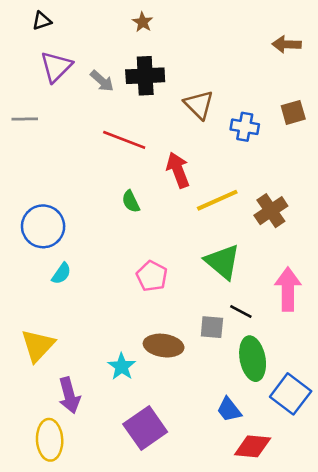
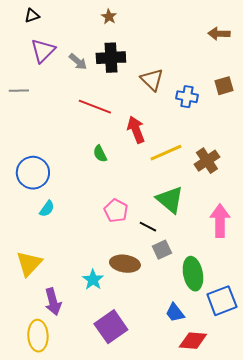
black line: (241, 311) -> (148, 227), moved
gray square: (212, 327) -> (162, 250), turned -30
blue square: (291, 394) -> (222, 301), turned 32

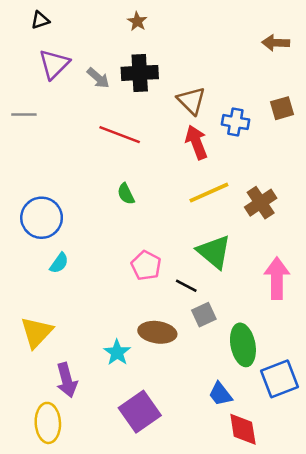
red arrow: (136, 130) -> (196, 142), moved
red diamond: (193, 341) -> (243, 429), turned 76

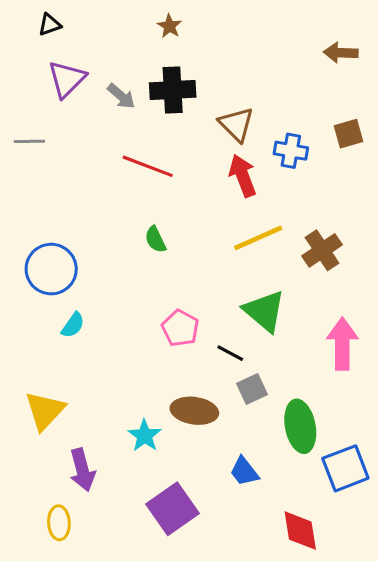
blue trapezoid: (220, 394) -> (244, 471), moved
yellow ellipse: (48, 423) -> (59, 523), size x0.7

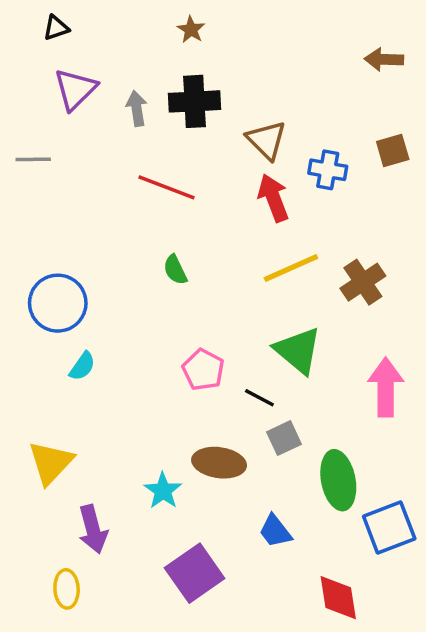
gray arrow: (121, 96) -> (137, 108), turned -140

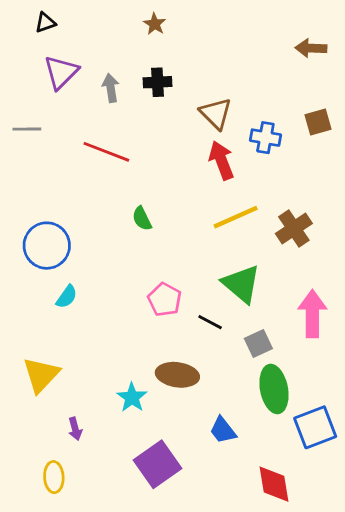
black cross: (195, 101) -> (158, 82), size x0.7
red line: (166, 187) -> (106, 152), moved
gray square: (284, 438) -> (258, 344), moved
purple arrow: (93, 529) -> (75, 429), size x0.6

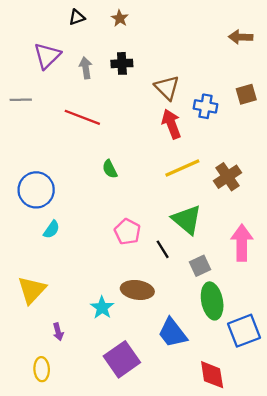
black triangle: (45, 23) -> (77, 17), moved
black line: (210, 322) -> (163, 249), turned 30
blue trapezoid: (223, 430) -> (172, 333), size x1.4

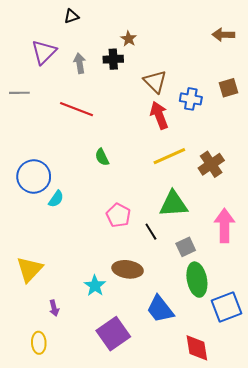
brown star: (120, 18) -> (129, 39), moved
green triangle: (187, 220) -> (173, 204), turned -44
cyan semicircle: (52, 229) -> (56, 199), moved

